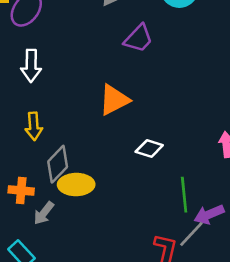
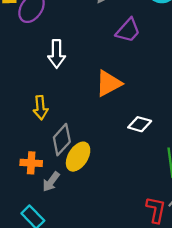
white arrow: (31, 66) -> (57, 54), moved
yellow ellipse: (76, 185) -> (78, 157), turned -56

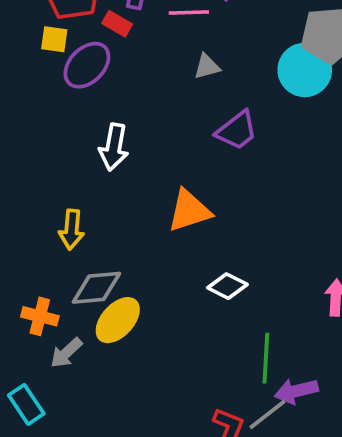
gray diamond: (62, 140) -> (96, 288), turned 32

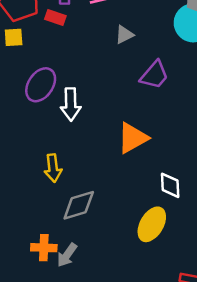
purple ellipse: (87, 65) -> (41, 85), moved
white diamond: (227, 286) -> (170, 185), turned 72
orange cross: (40, 316) -> (44, 248), moved
yellow ellipse: (118, 320) -> (152, 224), moved

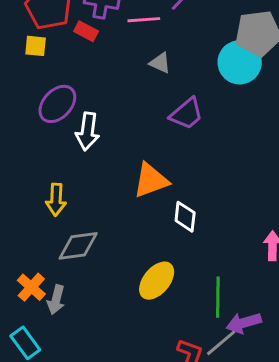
gray triangle: (124, 35) -> (160, 63), turned 42
white diamond: (170, 185) -> (185, 217), moved
orange cross: (44, 248) -> (31, 287), turned 30
gray arrow: (67, 255) -> (56, 300), turned -30

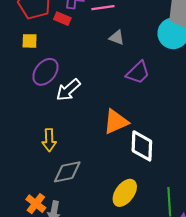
yellow square: (36, 46) -> (30, 41), moved
white arrow: (87, 131) -> (68, 90), turned 45
white diamond: (185, 217) -> (142, 146), size x1.4

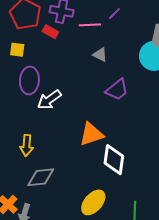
purple ellipse: (45, 72) -> (29, 80), turned -40

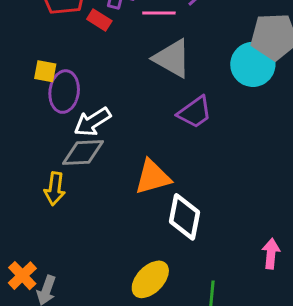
yellow square: (17, 50) -> (45, 71), moved
gray triangle: (100, 55) -> (172, 58), size x1.8
gray diamond: (41, 177) -> (83, 153), moved

